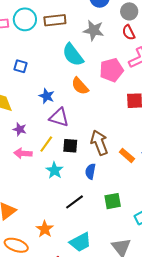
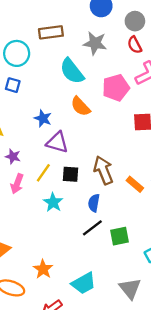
cyan circle: (25, 19) -> (17, 53), moved
pink arrow: (23, 153) -> (17, 184), turned -72
black line: (75, 202) -> (92, 228), moved

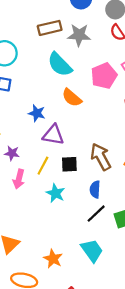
brown rectangle: (51, 32) -> (50, 28), moved
cyan trapezoid: (84, 283) -> (92, 251), moved, turned -90

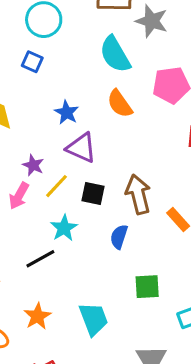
purple star: (12, 153) -> (33, 165), moved
black line: (96, 214) -> (40, 259), moved

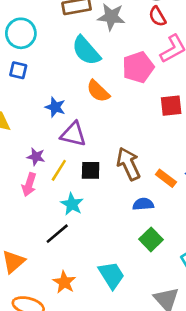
blue semicircle: (119, 237) -> (143, 204), moved, turned 78
green square: (147, 287) -> (151, 239), turned -30

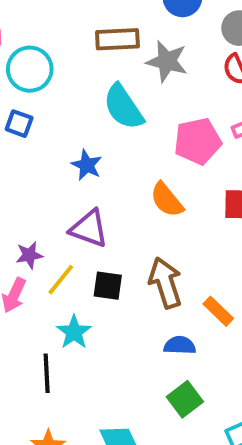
orange semicircle: (98, 91) -> (167, 200), moved
blue star: (55, 107) -> (87, 165), moved
purple star: (36, 157) -> (29, 255), turned -30
black line: (57, 234) -> (47, 373), turned -60

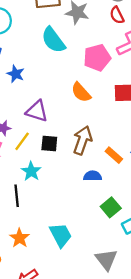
blue star: (87, 165) -> (16, 74), moved
brown arrow: (165, 283) -> (83, 140), turned 40
green square: (185, 399) -> (111, 207), moved

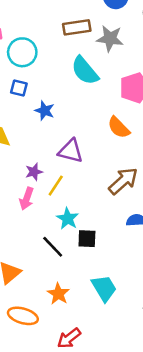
brown arrow: (83, 140) -> (123, 181), turned 32
black square: (49, 144) -> (87, 239), moved
black line: (17, 196) -> (53, 247), turned -35

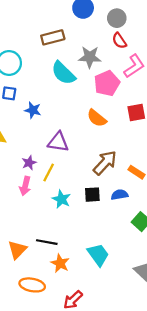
gray star: (110, 38) -> (90, 57), moved
black square: (87, 239) -> (92, 195), moved
black line: (53, 247) -> (47, 242), moved, turned -30

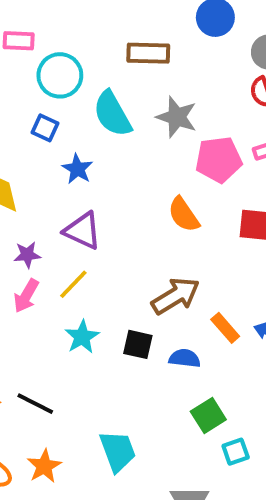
gray star: (90, 57) -> (177, 117), moved
cyan semicircle: (63, 73) -> (112, 114), moved
purple triangle: (58, 142) -> (83, 231), moved
purple star: (29, 163) -> (27, 255), moved
orange star: (60, 263) -> (44, 466), moved

